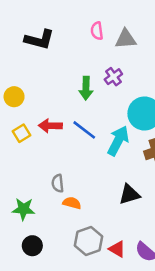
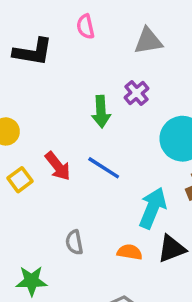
pink semicircle: (97, 31) -> (85, 27), moved
red arrow: (50, 126) -> (58, 166), turned -125
cyan arrow: (118, 141) -> (153, 208), moved
orange semicircle: (72, 203) -> (130, 252), moved

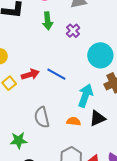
green arrow: (101, 112) -> (48, 21), moved
red arrow: (58, 166) -> (30, 74), turned -66
gray semicircle: (74, 242) -> (42, 117), size x1.5

